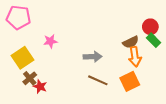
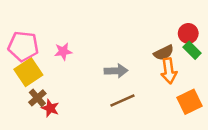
pink pentagon: (18, 17) -> (23, 46), moved
brown line: (98, 80) -> (122, 100), turned -48
orange square: (130, 81) -> (190, 102), moved

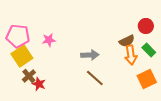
green rectangle: (192, 50) -> (149, 50), moved
brown line: (122, 100) -> (95, 78), turned 66

